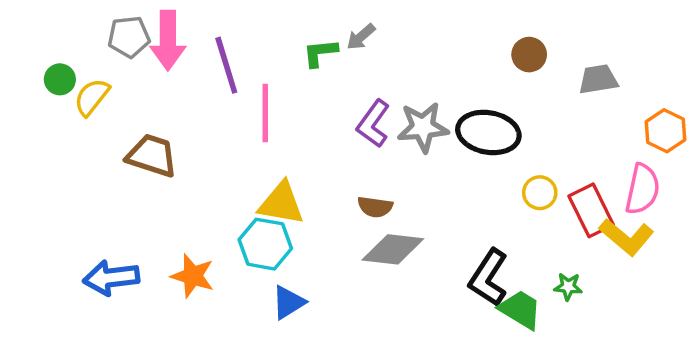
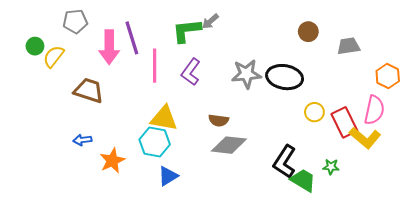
pink arrow: (168, 40) -> (109, 47), moved
green L-shape: (320, 53) -> (187, 31), size x1.4
purple L-shape: (373, 124) -> (191, 72), moved
orange star: (193, 276) -> (112, 161), turned 30
blue arrow: (111, 278) -> (82, 140), moved, size x0.6

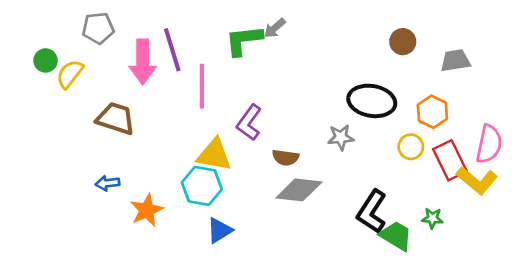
purple L-shape: (191, 72) -> (249, 123), moved
gray star: (246, 74) -> (341, 137), moved, size x0.7
orange hexagon: (388, 76) -> (432, 112), moved

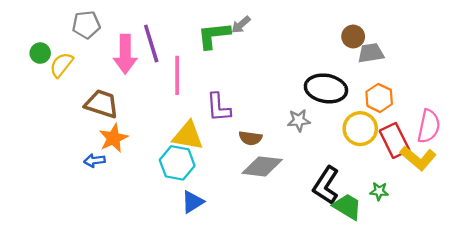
gray trapezoid: (455, 60) -> (371, 53), moved
purple L-shape: (249, 123) -> (219, 107), turned -40
yellow circle: (411, 147) -> (360, 129), size x1.5
orange star: (147, 210) -> (113, 138), moved

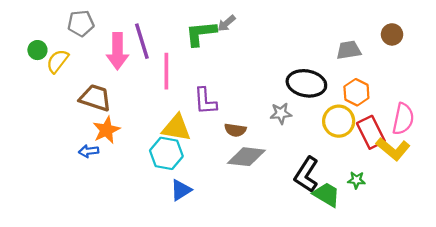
brown circle: (353, 37) -> (392, 34), moved

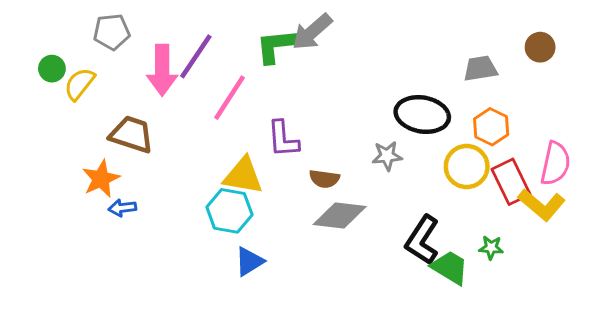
gray arrow: (226, 23) -> (312, 32), size x1.6
purple line: (142, 41) -> (196, 56), turned 51
pink line: (166, 71) -> (229, 98), turned 33
orange star: (106, 130) -> (101, 179), moved

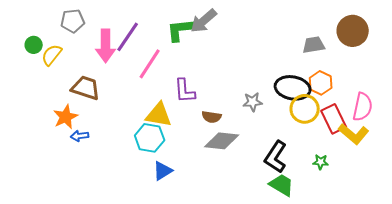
brown circle: (540, 47) -> (353, 31), size x1.6
black ellipse: (422, 115) -> (293, 88), moved
green trapezoid: (450, 268) -> (282, 185), moved

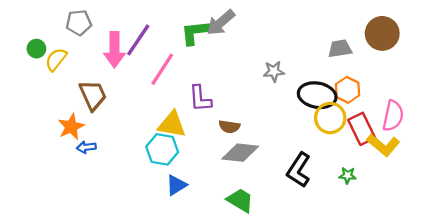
brown trapezoid: (86, 88) -> (93, 95), turned 48
gray star: (253, 102) -> (274, 71), moved
green trapezoid: (282, 185) -> (240, 200), moved

